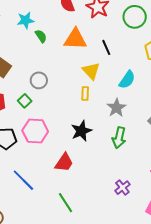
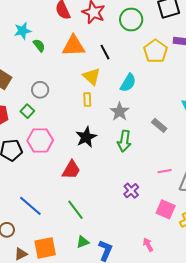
blue line: (23, 180) -> (30, 206), moved

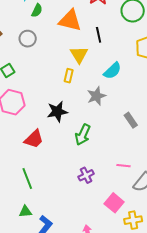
green semicircle: (39, 45) -> (37, 10), turned 48
gray circle: (40, 90) -> (28, 39), moved
green arrow: (124, 141) -> (83, 135), moved

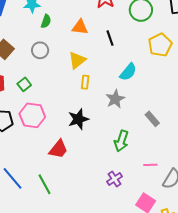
orange triangle: (70, 20) -> (80, 27), size x0.7
yellow triangle: (79, 55) -> (77, 60), moved, turned 30
green arrow: (83, 135) -> (121, 141), moved
green line: (27, 179) -> (45, 184), moved

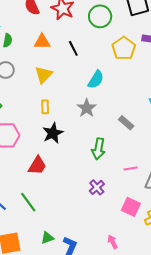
yellow rectangle: (85, 82) -> (45, 107), moved

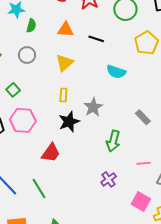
black line: (73, 48) -> (96, 39), turned -49
cyan semicircle: (96, 80) -> (116, 72), turned 72
gray star: (87, 108) -> (93, 107), moved

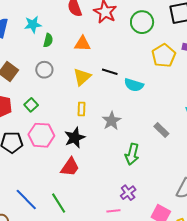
black line: (96, 39) -> (110, 72), moved
black star: (69, 122) -> (75, 138), moved
pink line: (144, 163) -> (113, 211), moved

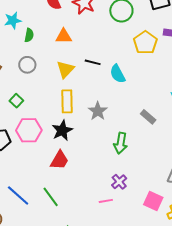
cyan semicircle: (134, 85) -> (118, 74), turned 48
yellow rectangle: (82, 109) -> (67, 101), size x1.6

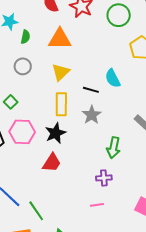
orange triangle: (64, 36) -> (60, 39), size x1.4
black line: (93, 62) -> (91, 90), moved
purple cross: (119, 182) -> (104, 178), moved, turned 35
green line: (51, 197) -> (36, 211), moved

